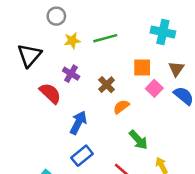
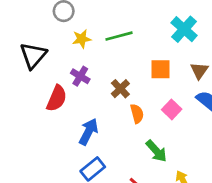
cyan cross: (163, 32) -> (184, 29), turned 30
pink square: (154, 88) -> (172, 109), moved
red semicircle: (50, 93) -> (57, 98), turned 70
orange semicircle: (121, 107) -> (137, 114), turned 112

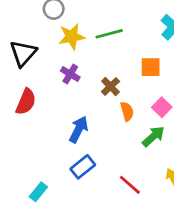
yellow star: (82, 39) -> (72, 37), size x1.4
red semicircle: (57, 98) -> (26, 102), moved
green arrow: (156, 151) -> (153, 136), moved, turned -90

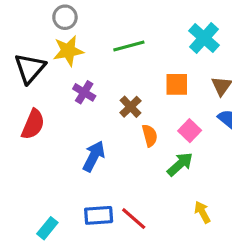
yellow star: (72, 37) -> (68, 51), moved
blue rectangle: (83, 167) -> (99, 215), moved, turned 35
red line: (130, 185) -> (134, 219), moved

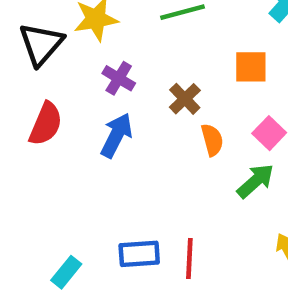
blue arrow: (94, 156) -> (116, 135), moved
red line: (134, 219) -> (189, 258), turned 52

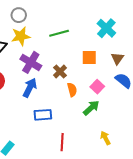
purple cross: (119, 78) -> (31, 62), size x1.5
blue rectangle: (139, 254) -> (43, 115), moved

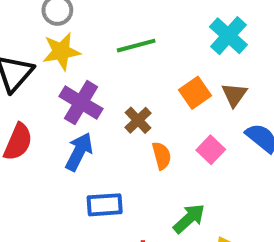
orange square: (89, 57) -> (195, 93), turned -35
brown triangle: (117, 58) -> (234, 95), moved
green arrow: (91, 108) -> (189, 219), moved

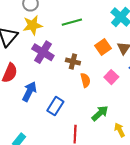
brown cross: (138, 120) -> (73, 62), turned -32
blue arrow: (79, 152) -> (29, 92), moved
blue rectangle: (105, 205) -> (55, 106), turned -54

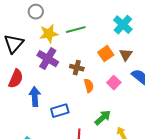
yellow star: (33, 25) -> (49, 34), moved
blue arrow: (29, 92) -> (35, 97), turned -30
blue rectangle: (55, 106) -> (60, 111), turned 42

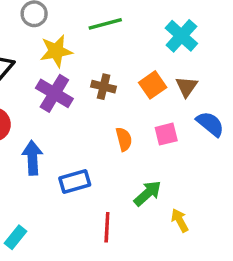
green line: (76, 30) -> (105, 24), moved
brown cross: (77, 68) -> (104, 87), moved
pink square: (114, 83) -> (166, 134), turned 32

